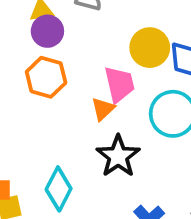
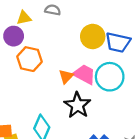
purple circle: (47, 31) -> (14, 36), moved
pink trapezoid: (119, 84) -> (84, 74), moved, turned -45

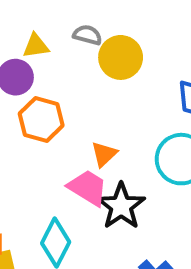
yellow circle: (93, 37) -> (121, 57), moved
pink trapezoid: (84, 74) -> (88, 188), moved

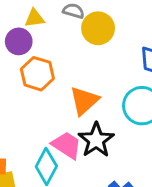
orange triangle: (104, 154) -> (84, 101), size x1.5
pink trapezoid: (88, 188) -> (67, 145), moved

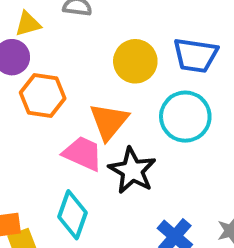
yellow circle: (98, 28) -> (135, 61), moved
pink trapezoid: (67, 145) -> (83, 154), moved

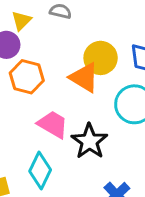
yellow triangle: (28, 24) -> (21, 21), turned -35
orange triangle: (109, 122) -> (84, 77), moved, turned -44

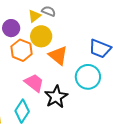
yellow triangle: (21, 21) -> (35, 16), moved
yellow circle: (101, 58) -> (41, 36), moved

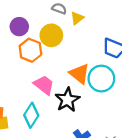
yellow triangle: (35, 16) -> (77, 18), moved
orange triangle: (58, 55) -> (79, 74), moved

